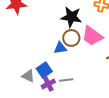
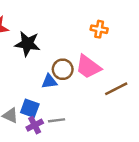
black star: (71, 17) -> (27, 44), moved
blue square: (44, 70) -> (30, 108), turned -35

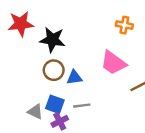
brown circle: (63, 69) -> (54, 70), moved
gray line: (57, 120) -> (82, 106), moved

